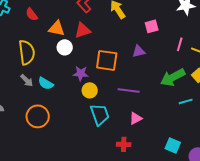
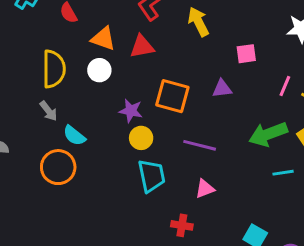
white circle: (65, 47) -> (99, 70), moved
cyan semicircle: (46, 83) -> (74, 136), moved

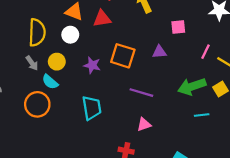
yellow circle: (141, 138) -> (57, 62), moved
cyan trapezoid: (152, 176) -> (92, 108), moved

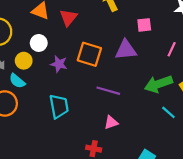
red triangle: (102, 19) -> (68, 17), turned -42
white circle: (70, 35) -> (39, 43), moved
purple triangle: (159, 52) -> (126, 50), size x1.5
cyan line: (202, 115) -> (168, 112), turned 48

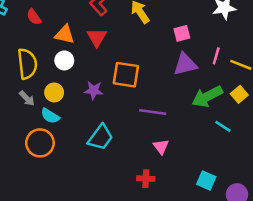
white circle: (39, 43) -> (64, 60), moved
purple triangle: (126, 50) -> (185, 64), moved
cyan trapezoid: (59, 106) -> (101, 137), turned 55
pink triangle: (111, 122) -> (161, 147), turned -40

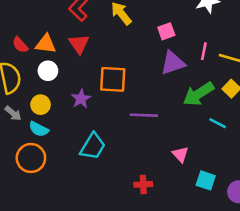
red semicircle: (34, 17) -> (20, 45), moved
purple star: (94, 90) -> (81, 99), turned -30
pink triangle: (161, 147) -> (180, 154), moved

